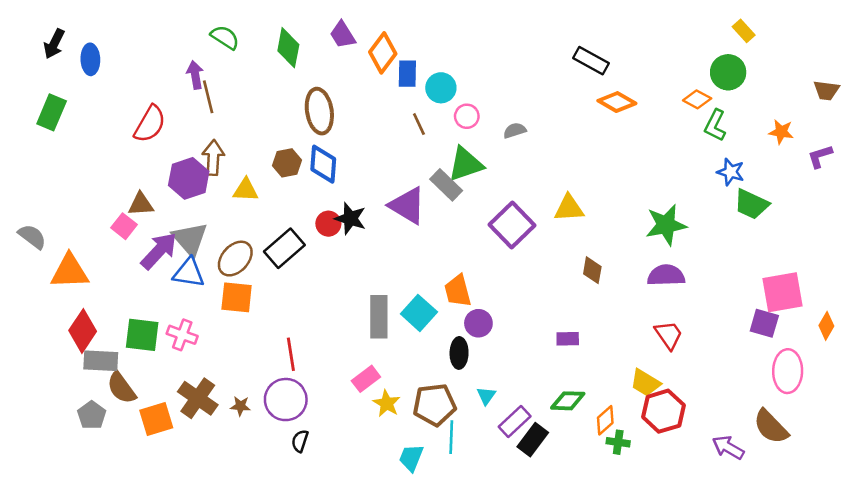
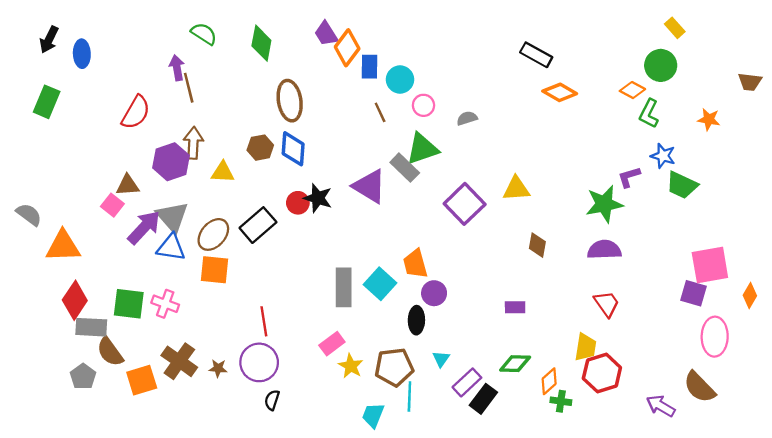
purple trapezoid: (343, 35) -> (326, 34), moved
purple L-shape: (820, 156) -> (629, 177), moved
yellow trapezoid: (645, 383) -> (586, 347), turned -112

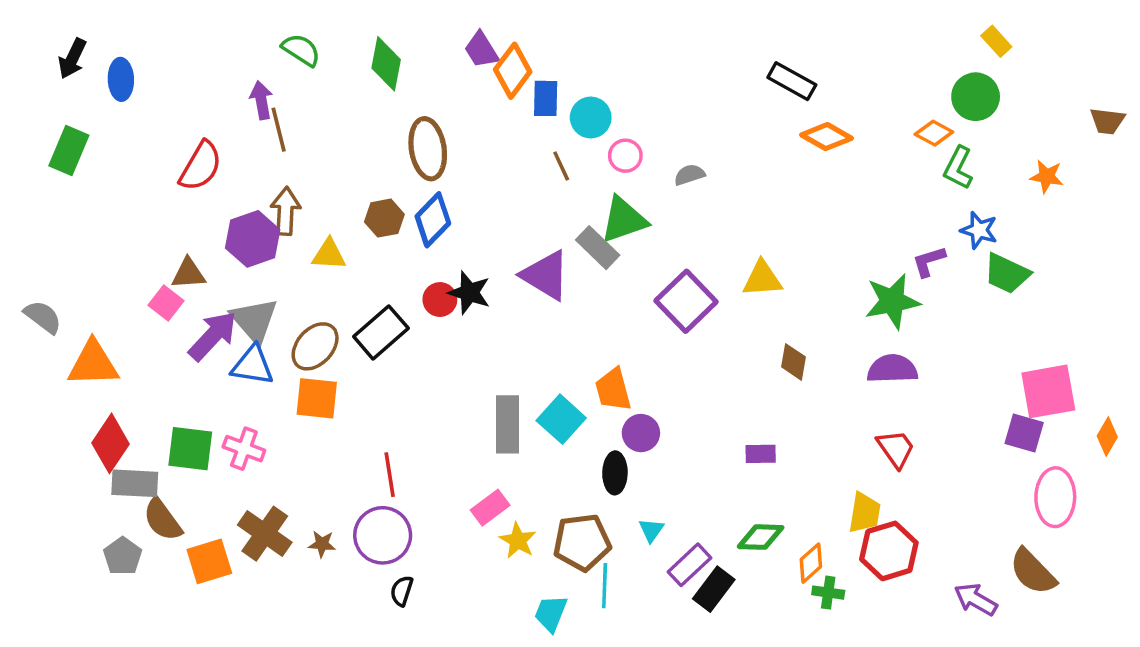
blue diamond: (293, 149) -> (433, 220), turned 40

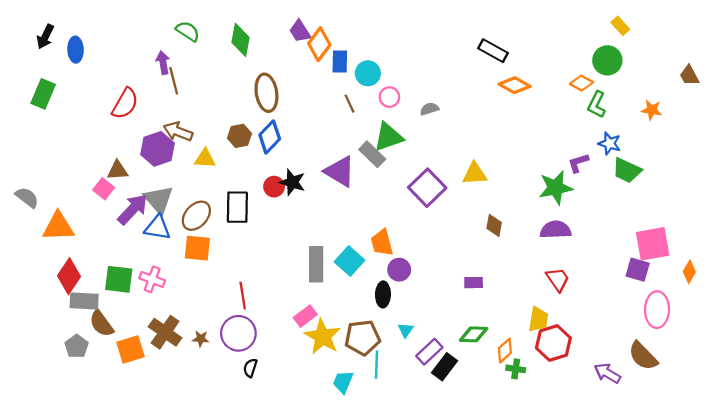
brown trapezoid: (1107, 121) -> (689, 75), turned 55
brown arrow: (286, 211) -> (178, 132), turned -72
black rectangle: (381, 332) -> (237, 207), turned -48
yellow star: (518, 541) -> (323, 337), size x1.6

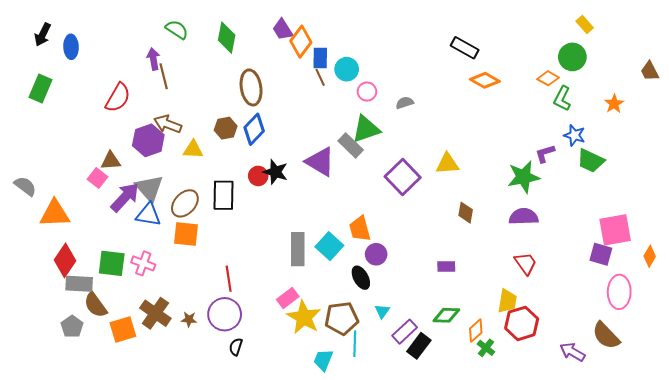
brown line: (350, 104) -> (320, 77), moved
orange star: (652, 110) -> (614, 104), turned 30
black ellipse: (383, 294) -> (361, 278), turned -30
green cross: (516, 369) -> (486, 348), turned 30

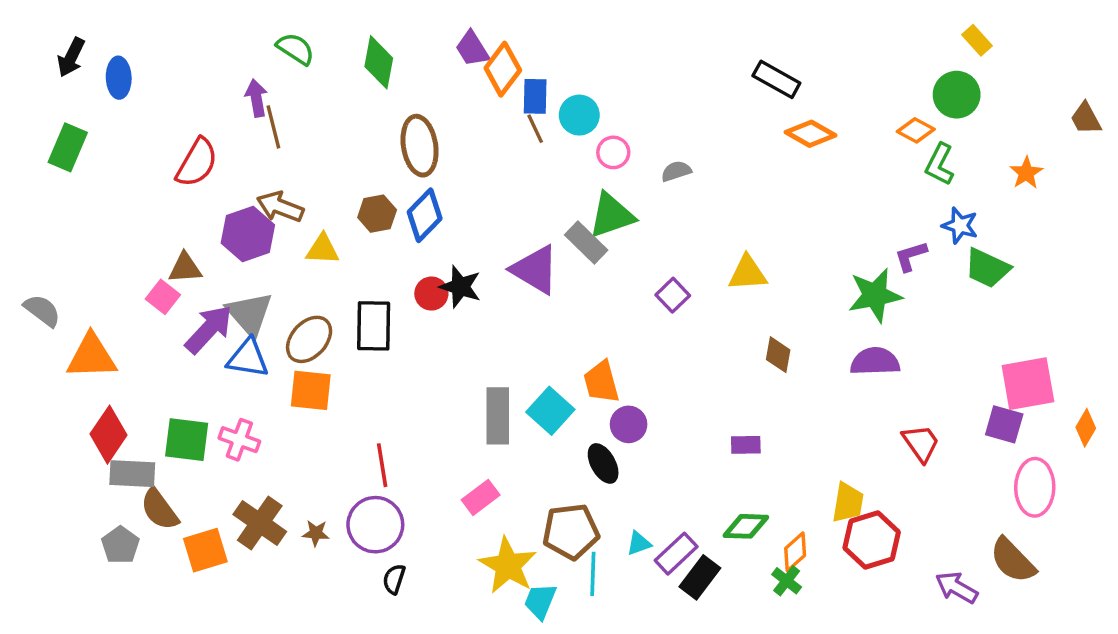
purple square: (403, 177) -> (673, 295), size x0.6
red trapezoid: (526, 263) -> (921, 443), moved
cyan triangle: (382, 311) -> (639, 543), moved, turned 35
yellow star: (304, 317) -> (508, 565), moved
green cross: (486, 348) -> (787, 581), moved

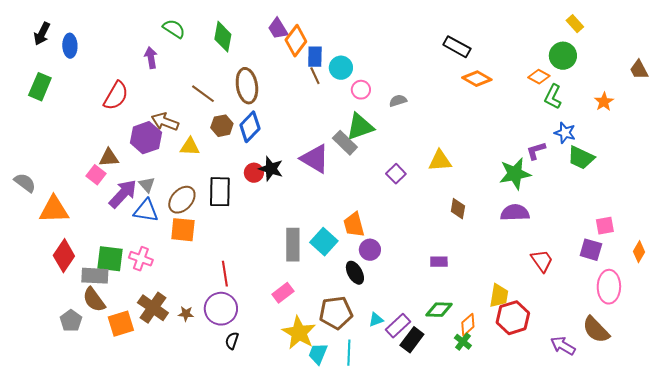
brown line: (273, 127) -> (203, 94), moved, turned -40
gray triangle: (250, 314) -> (147, 185), size x0.6
pink square: (1028, 384) -> (605, 226), size x0.6
gray rectangle: (132, 474) -> (95, 276), moved
cyan line: (593, 574) -> (349, 353), moved

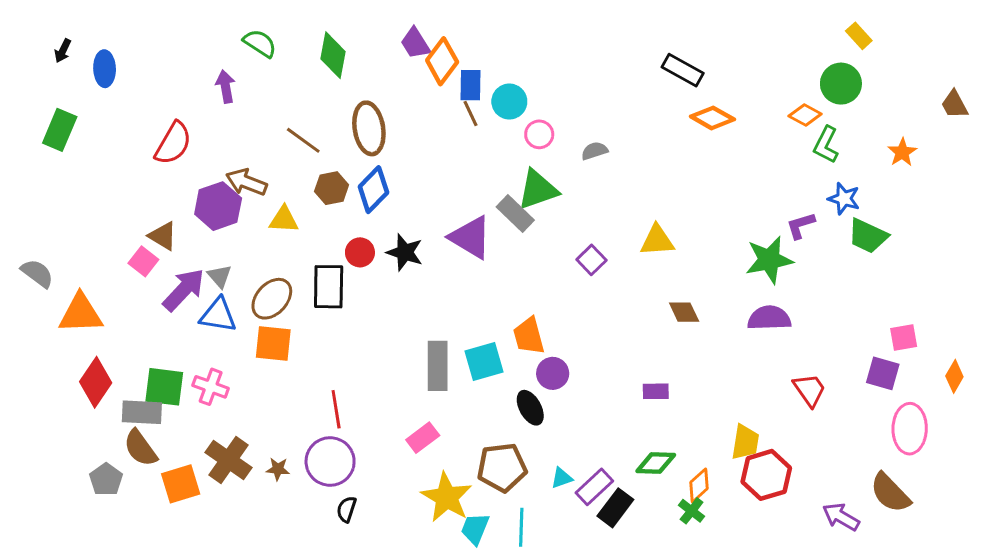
black arrow: (42, 34) -> (63, 51), size x0.7
brown triangle: (109, 158) -> (163, 236), turned 35
red circle: (254, 173) -> (360, 252), moved
brown diamond: (458, 209) -> (684, 312), turned -35
cyan square: (324, 242) -> (484, 361), turned 32

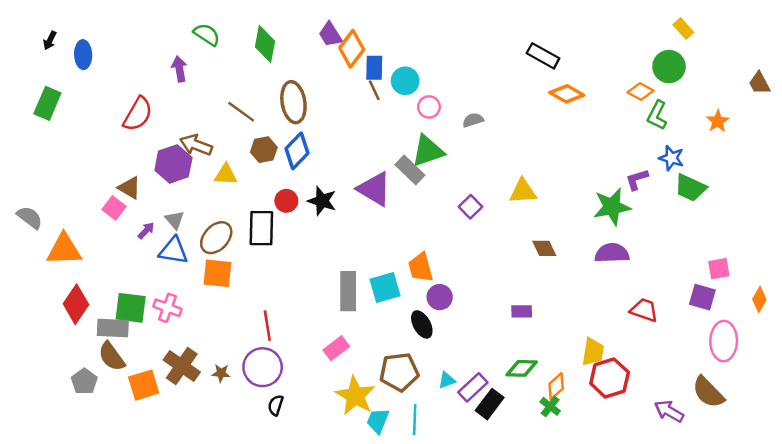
purple arrow: (184, 290) -> (146, 231), size x0.5
red trapezoid: (810, 390) -> (644, 310), turned -36

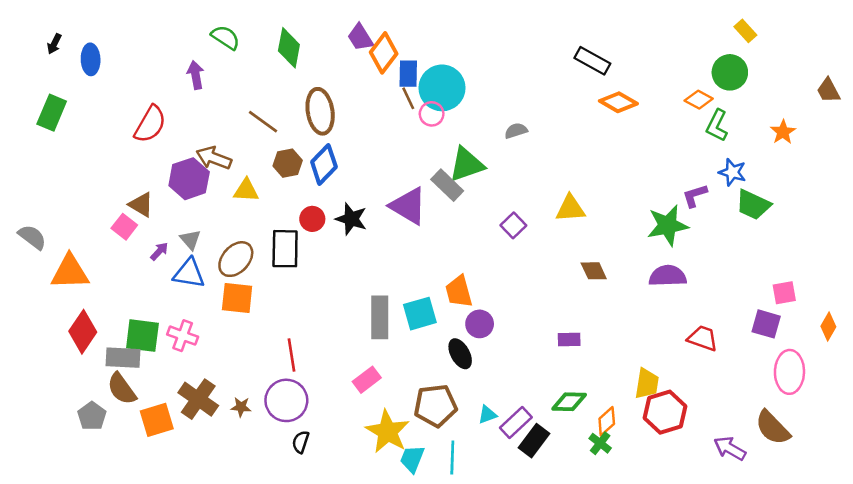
cyan circle: (405, 81) -> (442, 88), size x1.5
pink circle: (429, 107) -> (432, 114), moved

